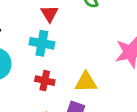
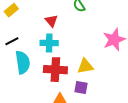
red cross: (45, 81) -> (55, 70), size x1.6

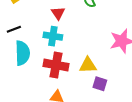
purple square: (81, 88) -> (100, 84), moved

